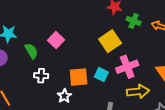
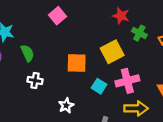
pink square: (56, 40) -> (57, 16), moved
orange square: (79, 77) -> (77, 63), moved
white star: (64, 96) -> (66, 105), moved

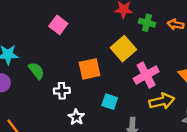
white cross: (35, 80) -> (62, 91), moved
cyan square: (99, 86) -> (110, 102), moved
white star: (66, 105) -> (76, 117), moved

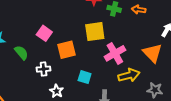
pink square: (58, 25) -> (44, 33), moved
yellow square: (123, 49) -> (95, 32), turned 35

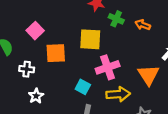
cyan square: (85, 77) -> (83, 87), moved

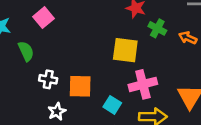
pink square: (35, 31) -> (44, 18), moved
orange square: (56, 53) -> (80, 86), moved

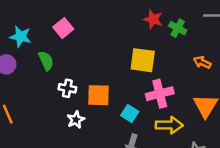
green cross: (157, 28) -> (178, 28), moved
orange arrow: (188, 38) -> (202, 62), moved

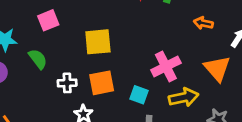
pink square: (63, 28) -> (48, 20), turned 30
yellow square: (143, 60) -> (98, 42), moved

